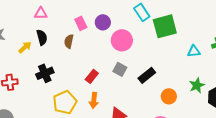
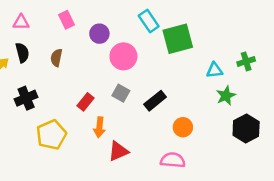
pink rectangle: (81, 23) -> (67, 20), moved
green star: (197, 85) -> (226, 96), moved
orange arrow: (94, 100) -> (99, 127), moved

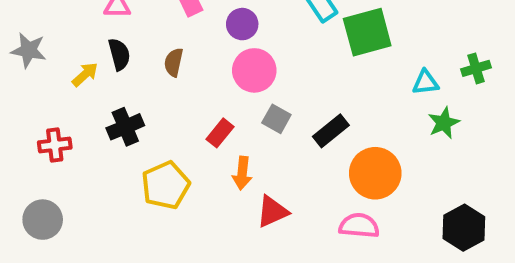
pink circle: (123, 56) -> (254, 70), moved
orange circle: (183, 127) -> (375, 173), size x1.6
black hexagon: (246, 128) -> (464, 228), moved

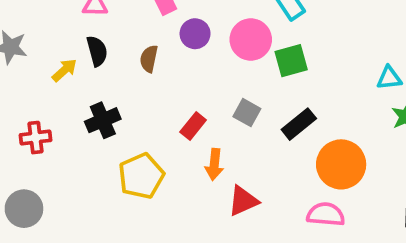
purple circle: (242, 24) -> (195, 34), moved
green square: (367, 32) -> (291, 61), moved, size x0.7
pink circle: (254, 70) -> (251, 39), moved

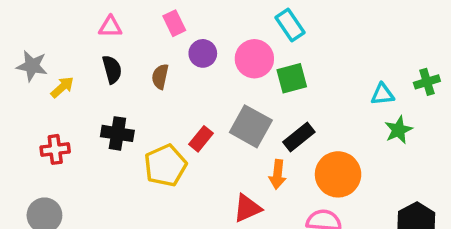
yellow arrow: (64, 70) -> (62, 87), moved
gray square: (247, 113) -> (251, 126), size x1.6
black cross: (103, 120) -> (117, 133), turned 32
orange arrow: (214, 164) -> (278, 174), moved
yellow pentagon: (141, 176) -> (165, 165), moved

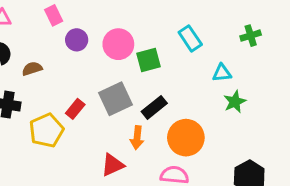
cyan rectangle: (290, 25) -> (190, 38), moved
brown semicircle: (160, 77) -> (32, 69), moved, turned 60
green cross: (427, 82) -> (251, 36), moved
gray square: (251, 126) -> (115, 99), turned 36

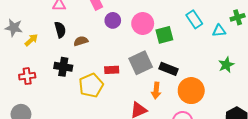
cyan triangle: (222, 73) -> (219, 31), moved
black rectangle: (154, 107) -> (168, 69), turned 60
red rectangle: (75, 109) -> (112, 70), turned 48

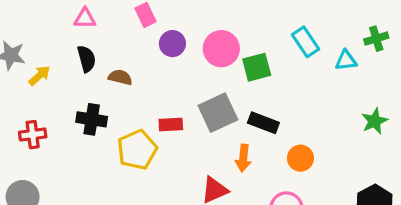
brown semicircle: (81, 41) -> (120, 77), turned 32
green star: (226, 65) -> (375, 121), moved
orange circle: (191, 91) -> (300, 158), size x0.6

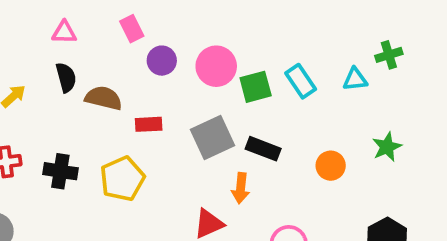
cyan rectangle: (306, 42) -> (301, 81), moved
brown semicircle: (120, 77) -> (104, 98), size x1.4
black cross: (92, 119) -> (60, 171), moved
red rectangle: (171, 124) -> (149, 124), moved
orange circle: (300, 158) -> (331, 166), moved

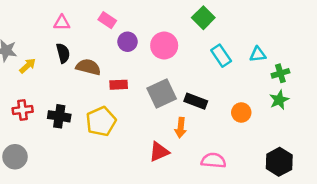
pink rectangle: (132, 29) -> (107, 20), turned -30
green cross: (389, 55) -> (280, 73), moved
green square: (256, 87) -> (203, 18), moved, turned -30

